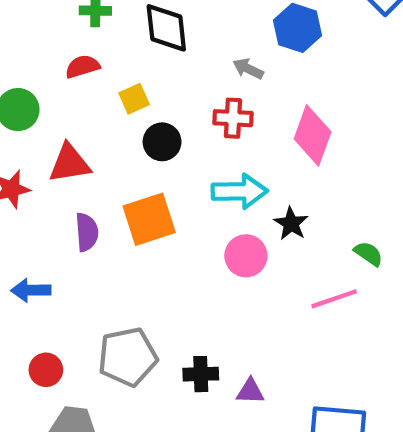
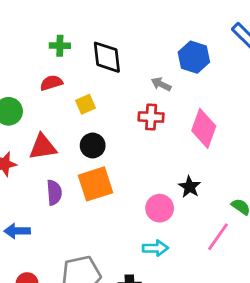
black circle: (162, 142) -> (93, 145), moved
cyan arrow: (239, 191) -> (155, 248), moved, size x0.7
pink line: (334, 299) -> (218, 237), turned -36

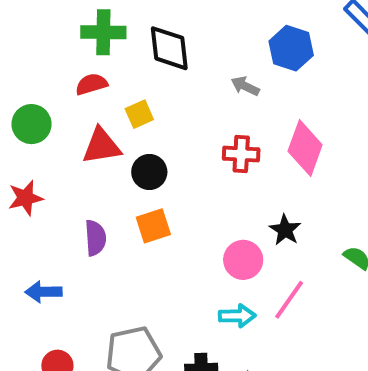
green cross: (60, 46) -> (103, 32), size x1.5
red cross: (151, 117) -> (241, 154), moved
red triangle: (43, 147) -> (101, 146), moved
orange square: (95, 184) -> (153, 226), size x0.7
pink line: (218, 237) -> (289, 300), moved

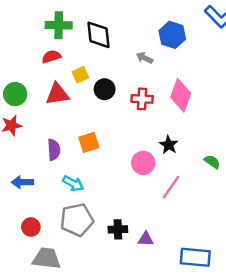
green circle: (31, 124) -> (15, 94), moved
black circle: (149, 172) -> (105, 89), moved
cyan arrow: (237, 316) -> (73, 183), moved, turned 30

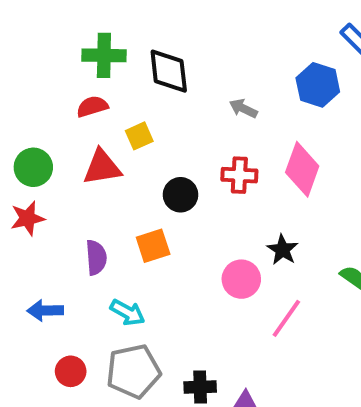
blue hexagon: (172, 35) -> (318, 85), moved
black circle: (105, 89) -> (180, 195), moved
red circle: (31, 227) -> (71, 371), moved

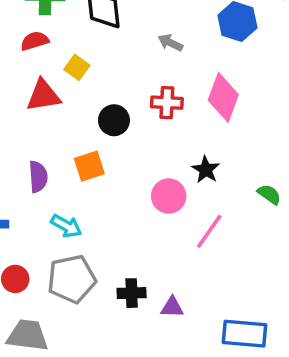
yellow square: (139, 136) -> (77, 67), turned -30

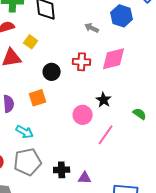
gray arrow: (170, 43) -> (92, 28), moved
pink diamond: (223, 97) -> (114, 59), turned 56

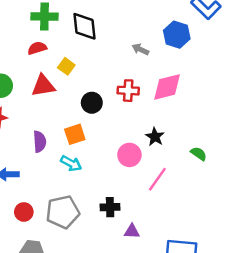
cyan arrow: (25, 132) -> (71, 163), moved
black cross: (62, 170) -> (110, 207), moved

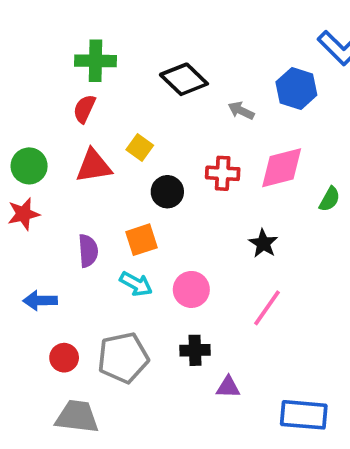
black diamond: (85, 26) -> (184, 79), moved, turned -40
red semicircle: (37, 48) -> (84, 109), turned -48
yellow square: (66, 66) -> (140, 147), moved
green semicircle: (199, 154) -> (330, 199), moved, turned 84
pink circle: (129, 155) -> (191, 289), moved

